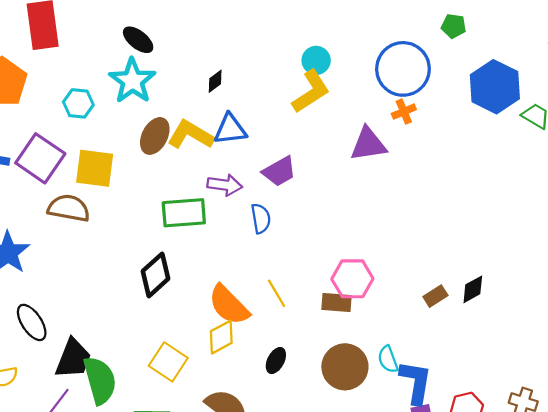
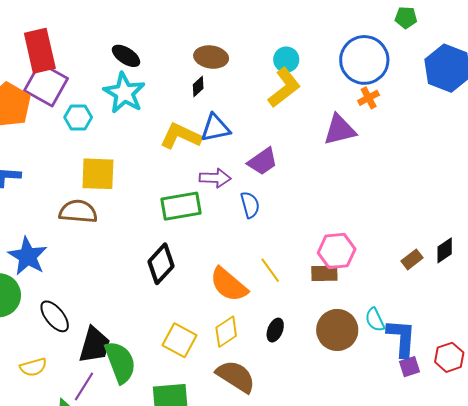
brown ellipse: (155, 136) -> (211, 57), moved, turned 76
purple square: (40, 158) -> (46, 85), moved
yellow diamond: (221, 337) -> (226, 332), moved

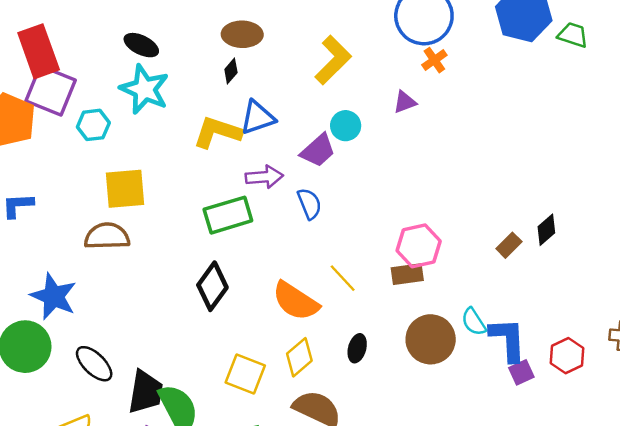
cyan circle: (286, 60) -> (346, 126), moved
purple triangle: (340, 130) -> (405, 102), size x0.6

